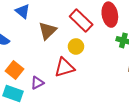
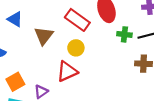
orange square: (15, 70) -> (15, 82), turned 30

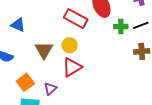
brown triangle: (44, 36) -> (44, 50), moved
yellow circle: (76, 48) -> (70, 45), moved

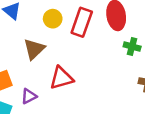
red rectangle: (76, 18) -> (82, 22), turned 65
yellow circle: (70, 45) -> (53, 19), moved

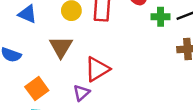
purple triangle: (29, 96) -> (81, 93), moved

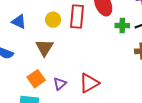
red triangle: (97, 69) -> (89, 83), moved
orange square: (37, 89) -> (36, 79), moved

